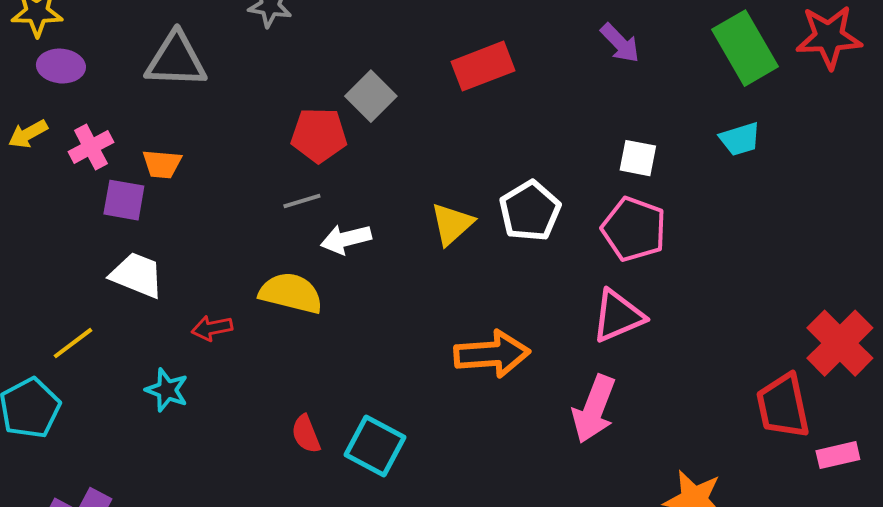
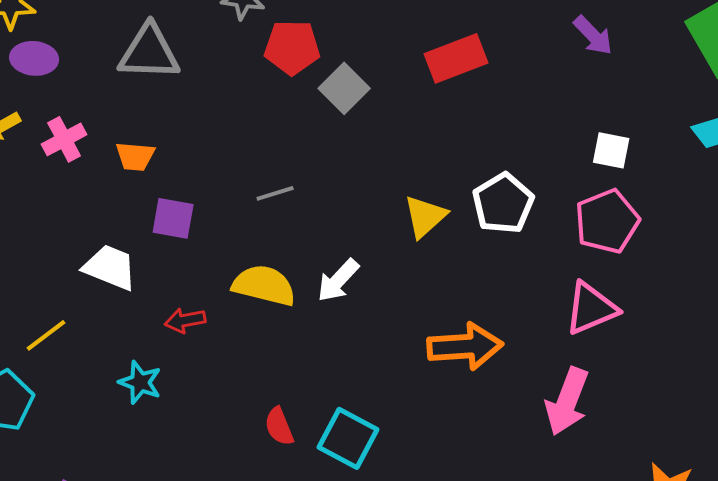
red pentagon: (319, 135) -> (292, 47), moved
purple square: (124, 200) -> (173, 218), moved
pink pentagon: (634, 229) -> (607, 221), turned 30
white arrow: (346, 239) -> (338, 280), moved, turned -33

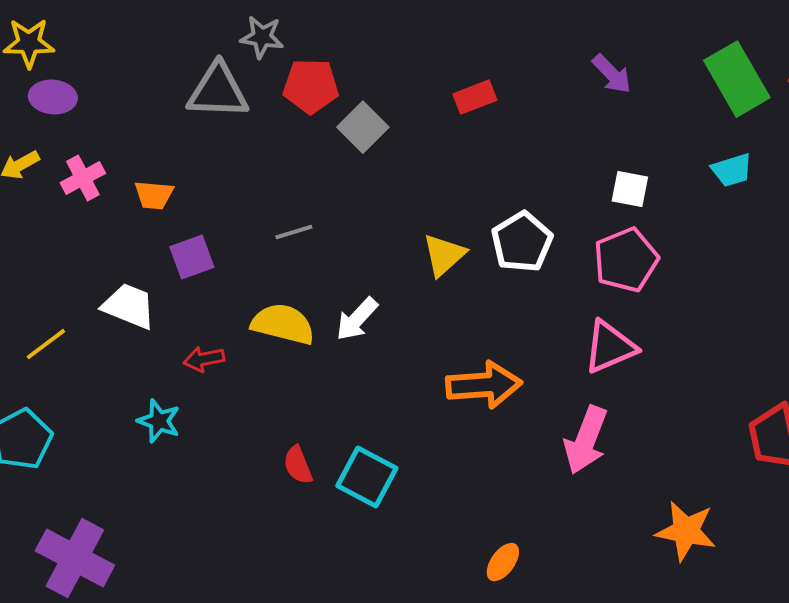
gray triangle: (149, 52) -> (218, 91), moved
red rectangle: (456, 58) -> (475, 97), size x0.7
purple square: (173, 218) -> (192, 257), turned -30
yellow line: (46, 335) -> (46, 344), moved

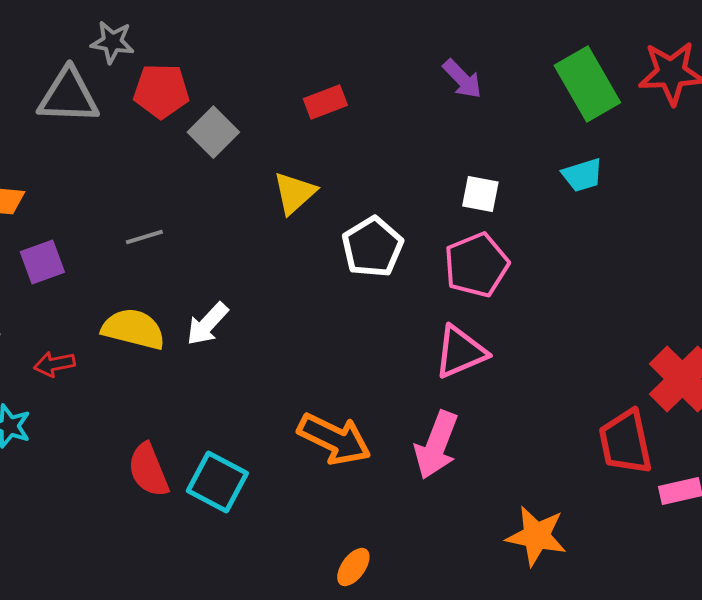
yellow triangle: (444, 255) -> (294, 193), moved
orange arrow: (484, 385) -> (334, 439), moved, turned 30
red semicircle: (298, 465) -> (148, 470), size x1.4

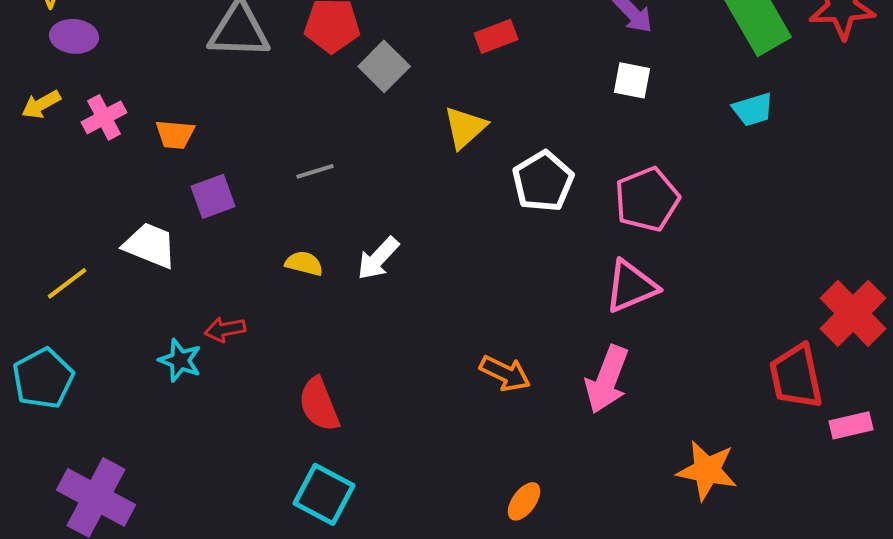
white square: (480, 194) -> (632, 80), moved
yellow semicircle: (133, 329) -> (304, 263), size x0.6
red arrow: (54, 364) -> (225, 329), moved
orange arrow: (334, 439) -> (505, 373), size x0.7
cyan square: (217, 482) -> (324, 494), moved

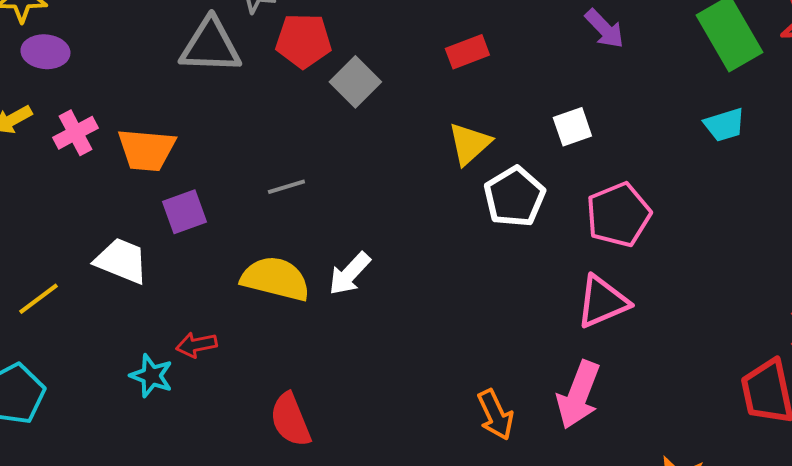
white square: (632, 80) -> (572, 127), moved, turned -30
yellow triangle: (465, 127) -> (469, 144), moved
orange trapezoid: (175, 134) -> (146, 150), size x1.5
yellow semicircle: (304, 263) -> (275, 279), size x1.8
orange arrow: (505, 373) -> (495, 415), moved, turned 39

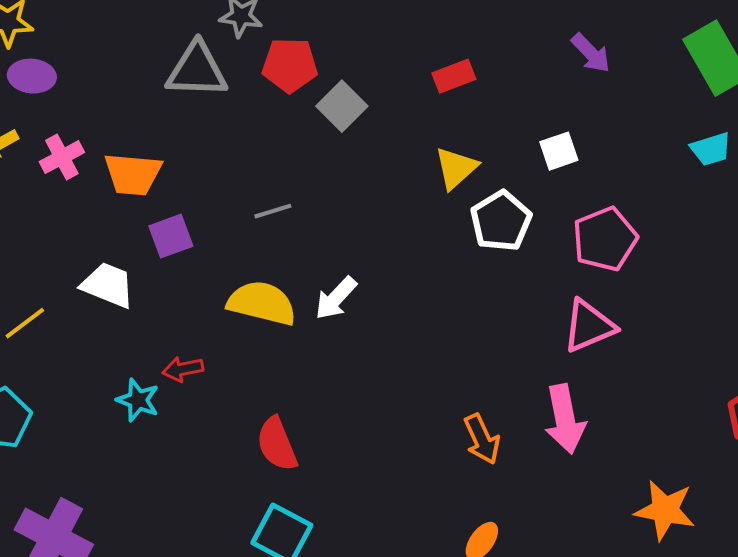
pink arrow: (578, 395) -> (565, 419), turned -32

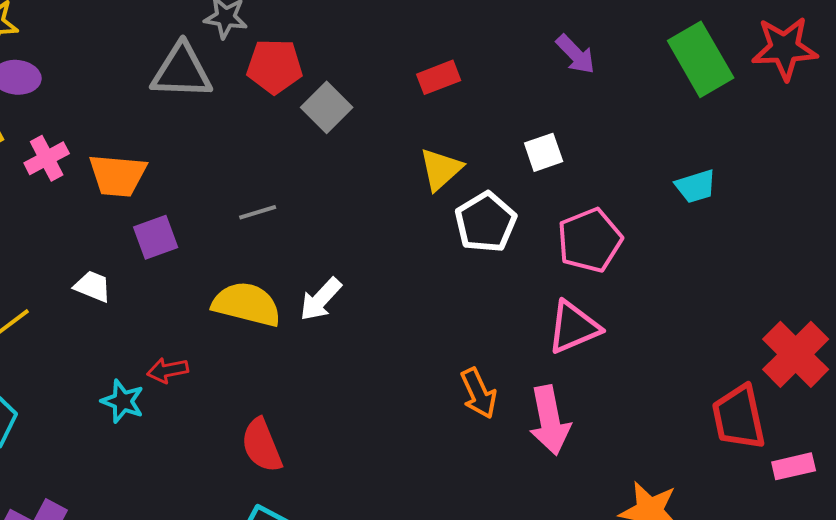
cyan trapezoid: (711, 149) -> (696, 186), moved
white trapezoid: (108, 285) -> (93, 286), size x0.7
orange arrow: (482, 439) -> (479, 393), moved

